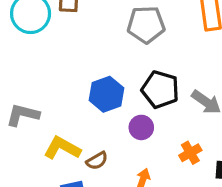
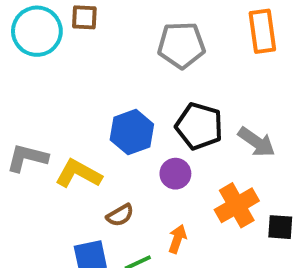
yellow L-shape: (62, 148) -> (78, 174), moved
orange cross: (190, 153) -> (237, 205), size x1.5

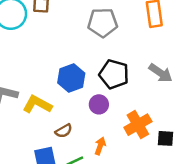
gray arrow: (257, 142) -> (161, 73), moved

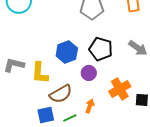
yellow L-shape: (37, 104) -> (40, 73), turned -115
brown semicircle: (64, 131) -> (61, 94), size x1.6

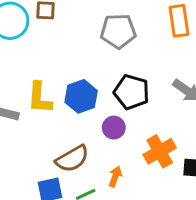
yellow L-shape: (40, 73) -> (40, 98), moved

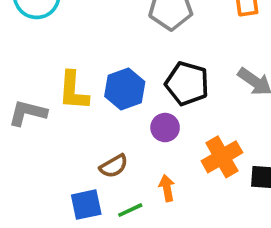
brown semicircle: (72, 159) -> (114, 166), size x0.7
orange arrow: (115, 177) -> (167, 188), turned -30

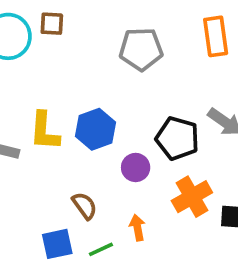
black pentagon: (187, 83) -> (177, 138), moved
brown semicircle: (114, 166) -> (85, 206), turned -96

